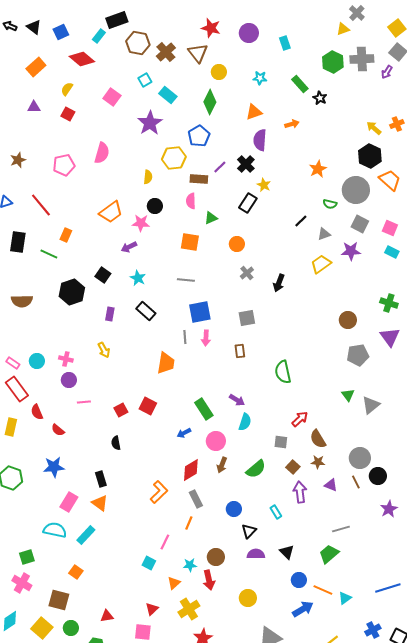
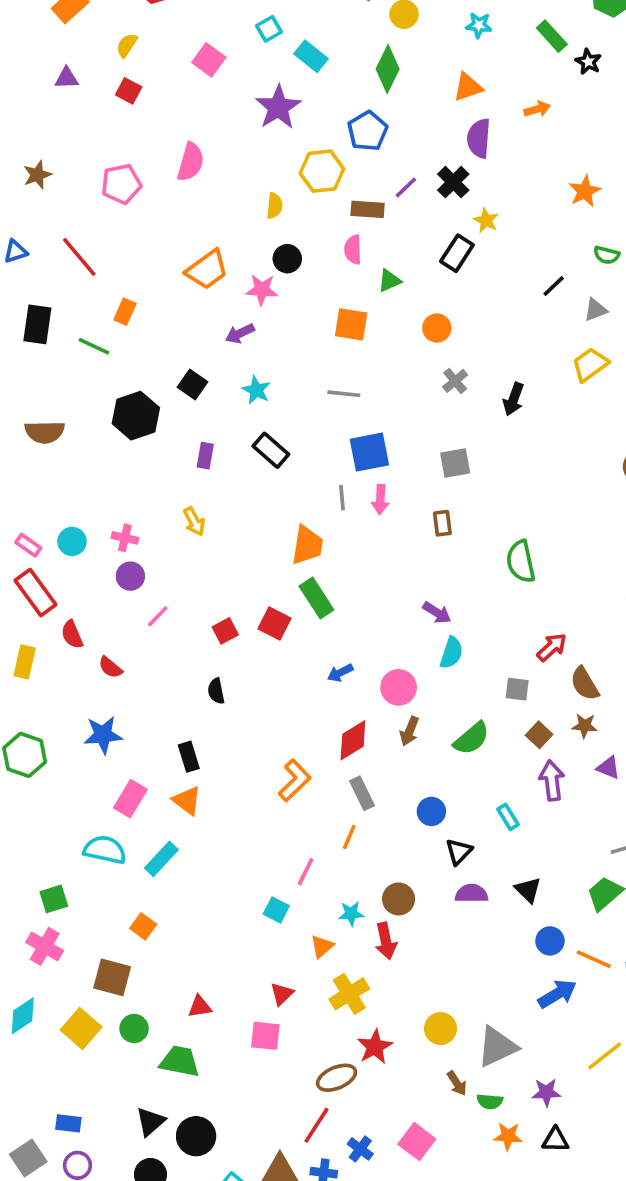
pink line: (84, 402) -> (158, 616), turned -40
green rectangle: (204, 409) -> (316, 598), moved
yellow circle: (248, 598) -> (441, 1029), moved

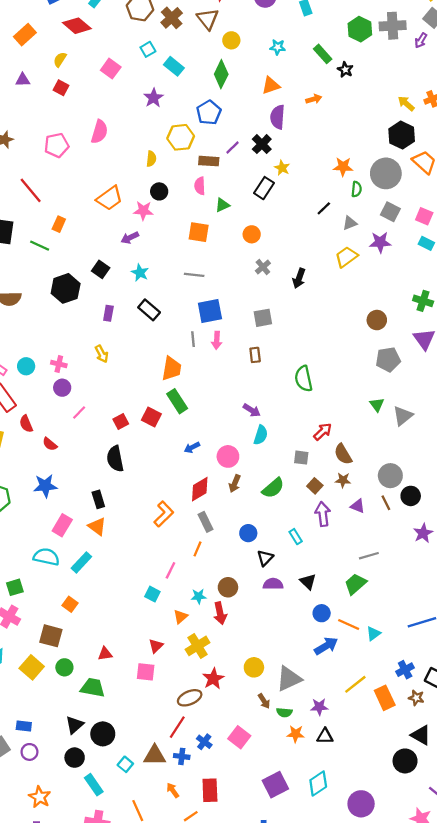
purple star: (278, 107) -> (154, 98), size x0.7
orange star: (585, 191) -> (343, 167), moved, turned 30
green semicircle: (607, 255) -> (357, 189), turned -98
black semicircle: (216, 691) -> (115, 459), size x1.6

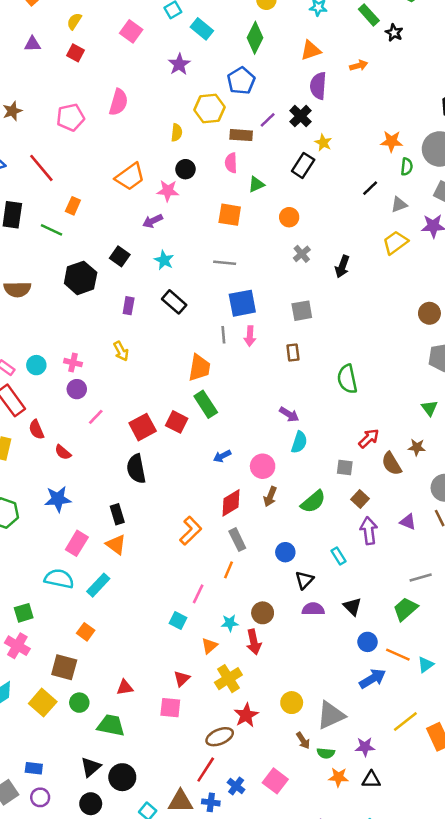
red square: (121, 422) -> (143, 427), size x1.5
brown star: (343, 480) -> (417, 447), moved

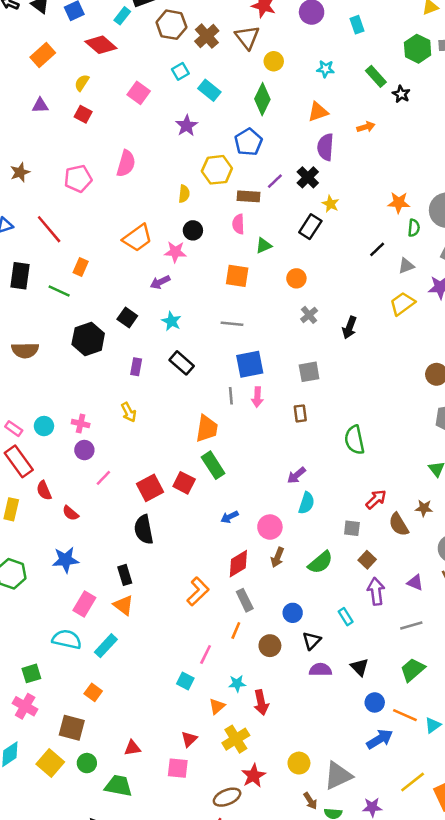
purple arrow: (289, 414) -> (296, 475), turned 108
gray line: (421, 577) -> (411, 625), moved
brown circle: (263, 613) -> (270, 646), moved

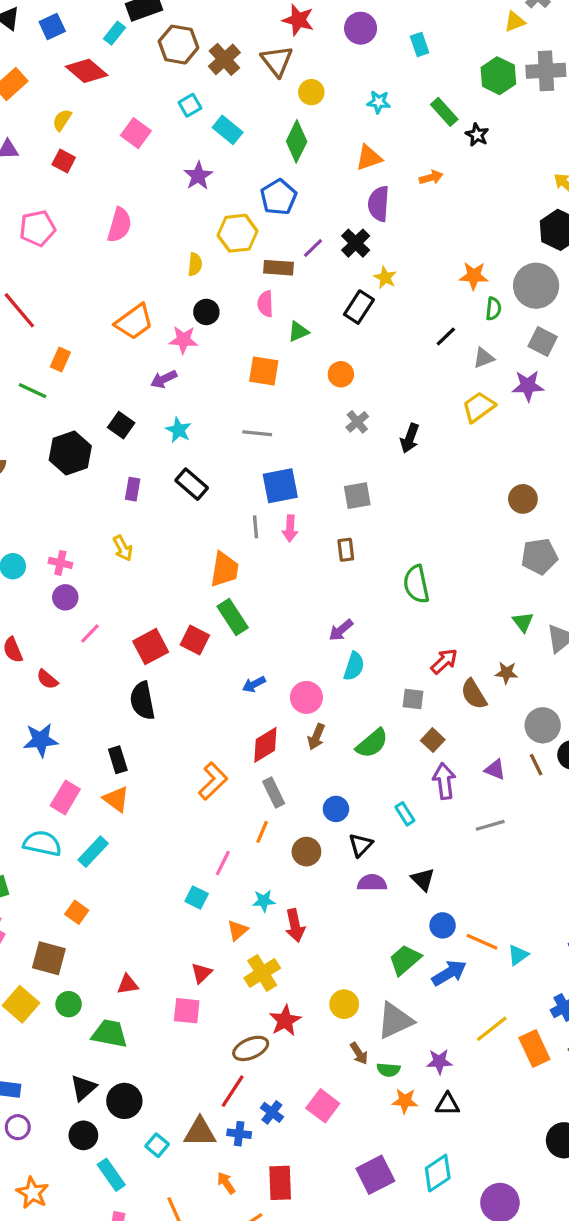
pink pentagon: (78, 179) -> (37, 228), moved
green trapezoid: (413, 670) -> (405, 960), moved

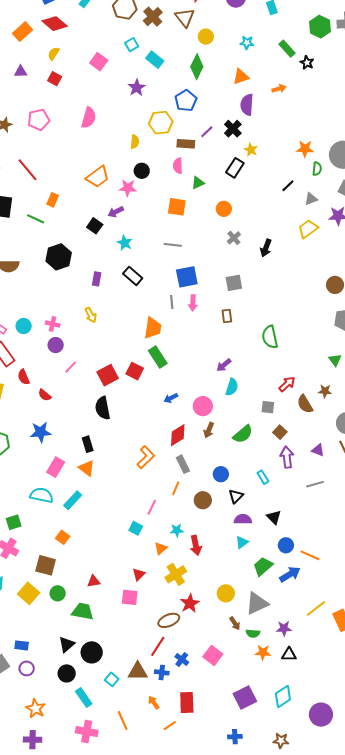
red diamond: (87, 71) -> (55, 24), moved
black square: (121, 425) -> (95, 226), moved
cyan triangle: (518, 955) -> (242, 542), moved

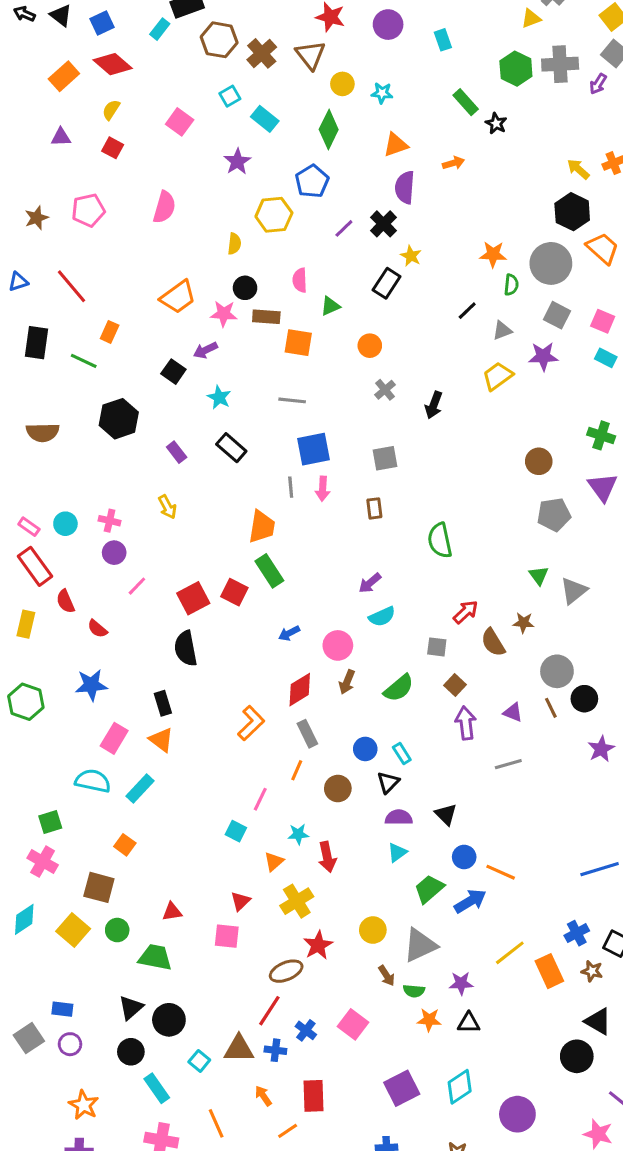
cyan star: (247, 43) -> (382, 93), moved
brown rectangle: (186, 144) -> (266, 317), moved
purple rectangle: (97, 279) -> (177, 452), turned -48
cyan semicircle: (232, 387) -> (382, 617), turned 48
cyan rectangle: (263, 477) -> (402, 753), moved

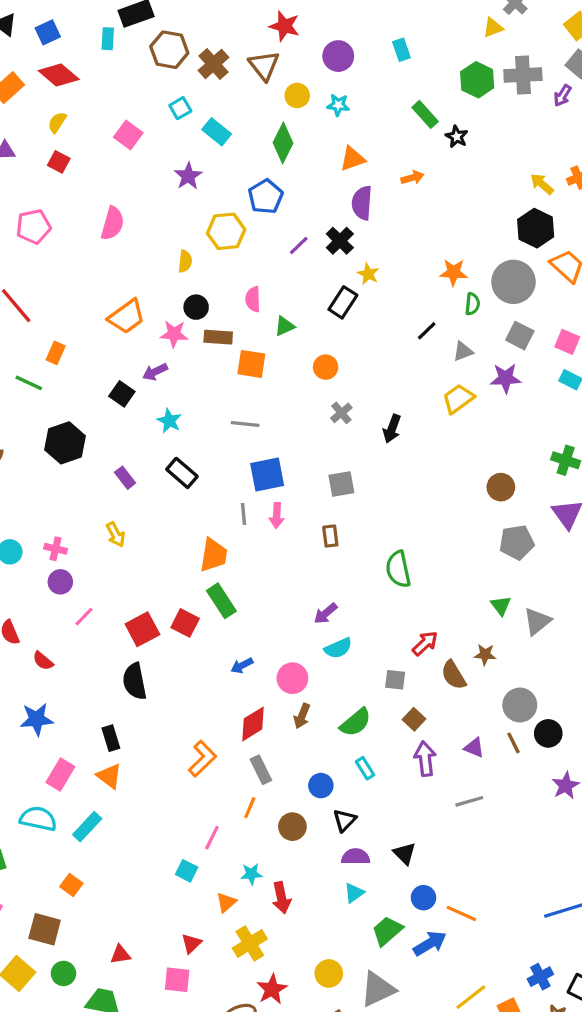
purple circle: (388, 25) -> (338, 56), moved
cyan rectangle: (160, 29) -> (108, 39), turned -35
cyan rectangle: (402, 753) -> (365, 768), moved

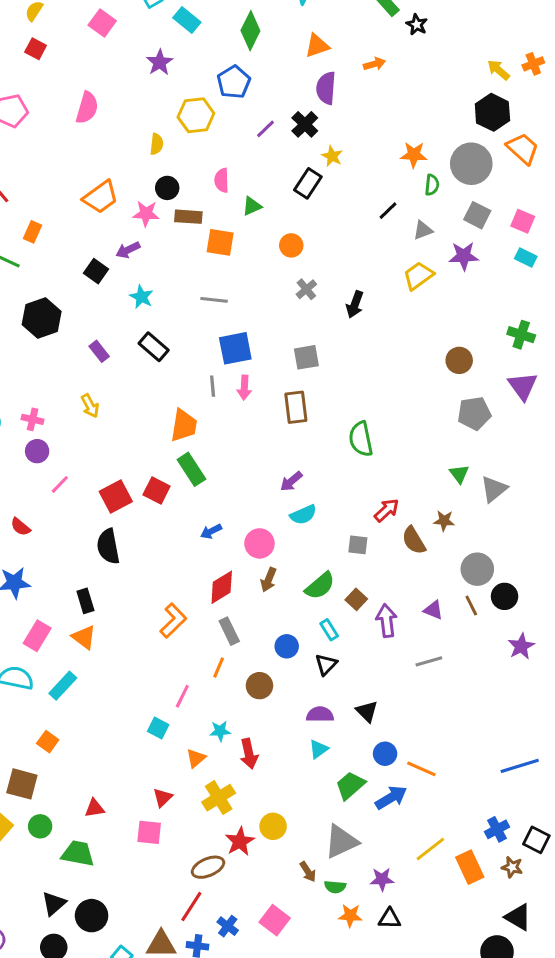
brown rectangle: (330, 536) -> (296, 407), size x1.5
brown square: (414, 719) -> (356, 599), moved
black triangle: (345, 820) -> (326, 664), moved
yellow circle: (329, 973) -> (273, 826), moved

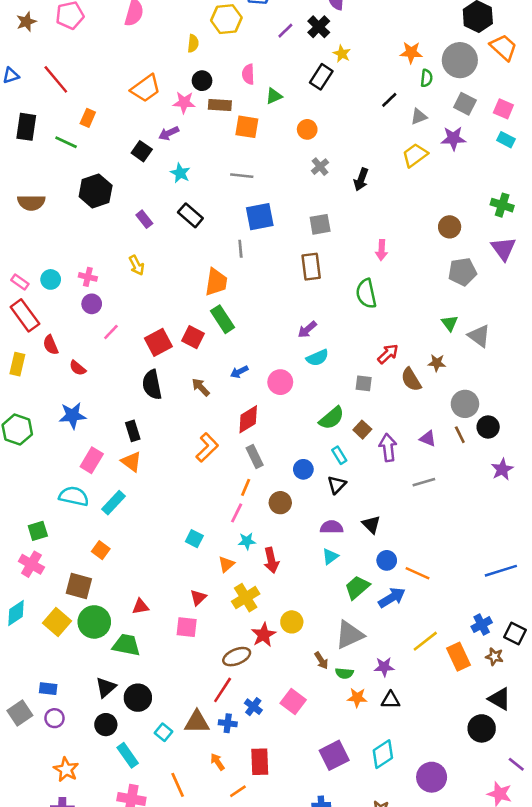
pink arrow: (244, 388) -> (382, 250), moved
gray triangle: (494, 489) -> (479, 336), turned -45
brown arrow: (269, 580) -> (201, 387), moved, turned 114
pink line: (182, 696) -> (237, 513), moved
green circle: (40, 826) -> (94, 622), size x1.6

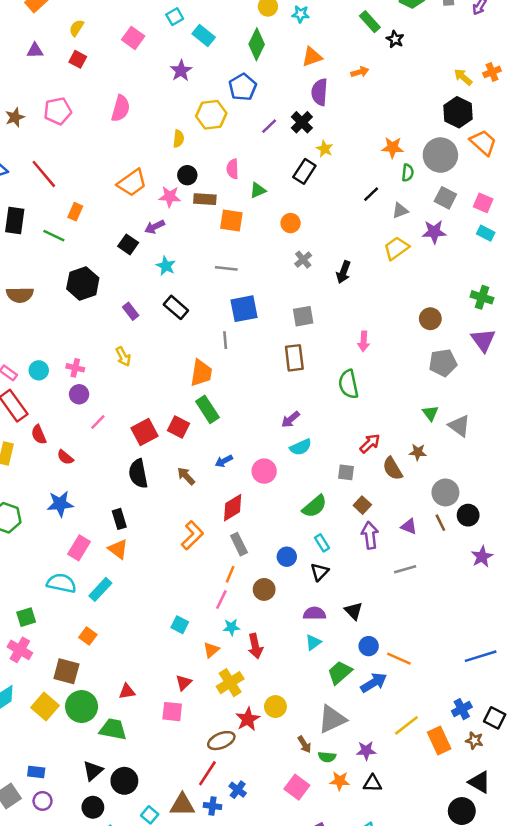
brown square: (362, 430) -> (362, 505), moved
pink square: (293, 701) -> (297, 787), moved

